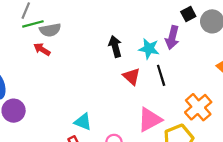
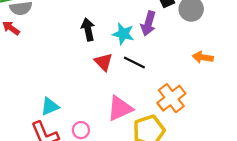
black line: (161, 75) -> (134, 62), turned -50
cyan triangle: (83, 122) -> (50, 106), turned -48

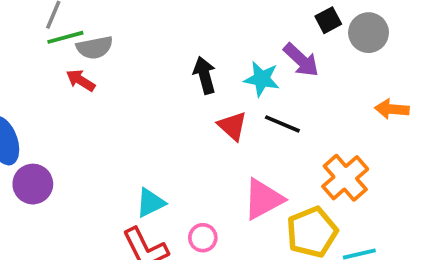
purple arrow: (148, 23) -> (301, 60), turned -60

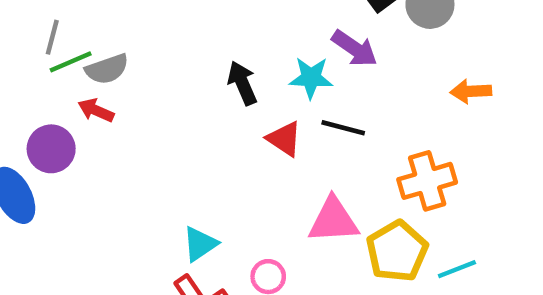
orange cross: (345, 178) -> (427, 181), turned 33
purple circle: (33, 184) -> (51, 149), moved
pink triangle: (263, 199) -> (333, 220), turned 33

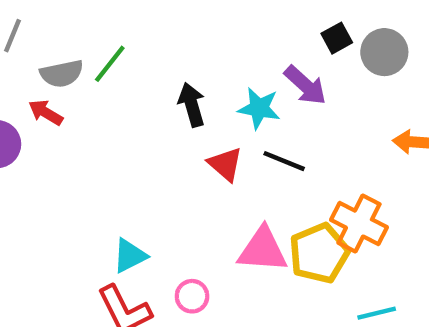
green line: (71, 62) -> (110, 64), moved, turned -36
orange cross: (427, 181) -> (359, 224), turned 36
yellow pentagon: (397, 251) -> (319, 253), moved

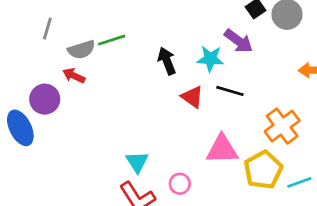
green line: (110, 64) -> (112, 40), turned 40
orange cross: (359, 224) -> (282, 126), turned 32
yellow pentagon: (319, 253) -> (263, 170), moved
cyan triangle: (130, 256) -> (137, 162), turned -30

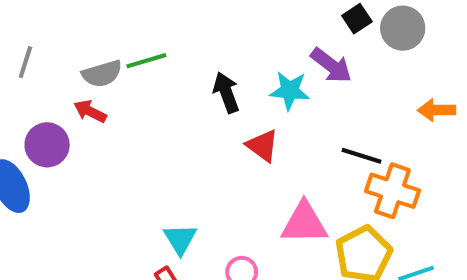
gray line: (47, 28) -> (25, 62), moved
black line: (230, 91) -> (362, 156), moved
orange cross: (282, 126) -> (392, 191), turned -36

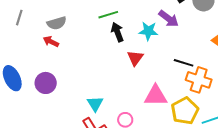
green line: (146, 61) -> (108, 15), moved
purple circle: (47, 145) -> (46, 83), moved
red triangle: (262, 146) -> (135, 58), turned 30

